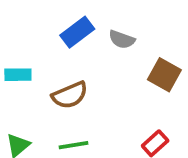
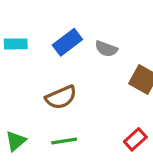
cyan rectangle: (18, 75) -> (16, 44), moved

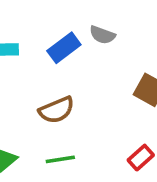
gray semicircle: (106, 49) -> (102, 35), moved

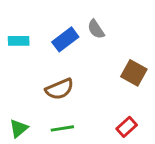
gray semicircle: (102, 35) -> (96, 29), turned 36

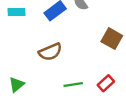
green line: (62, 128) -> (73, 84), moved

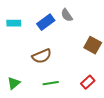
green line: (73, 84) -> (51, 83), moved

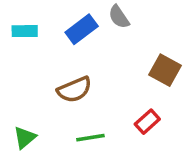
red rectangle: (88, 82) -> (147, 122), moved

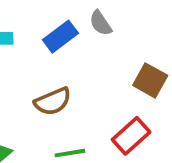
red rectangle: (147, 122) -> (131, 136), size x1.4

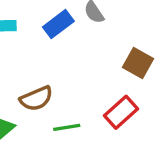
brown semicircle: (53, 101) -> (36, 99), moved

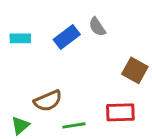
red rectangle: (121, 112) -> (120, 112), turned 40

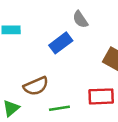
blue rectangle: (67, 37) -> (61, 43), moved

